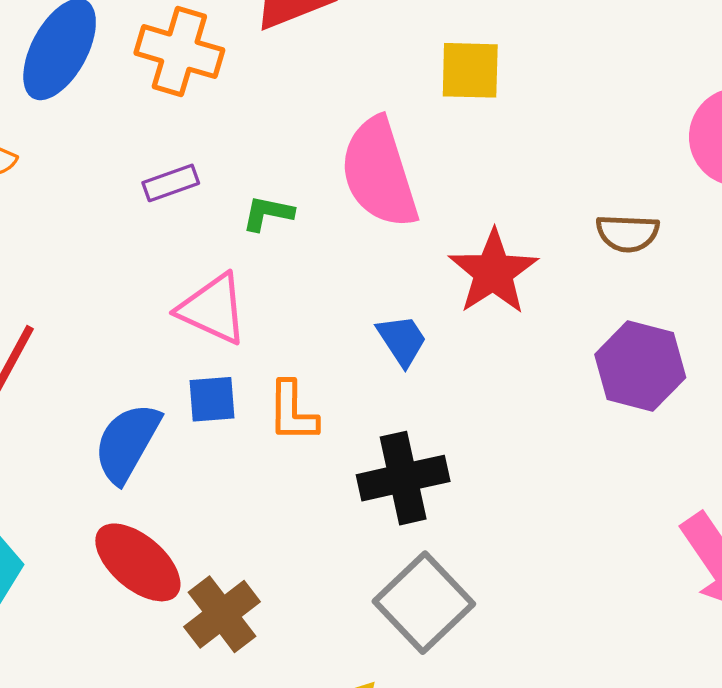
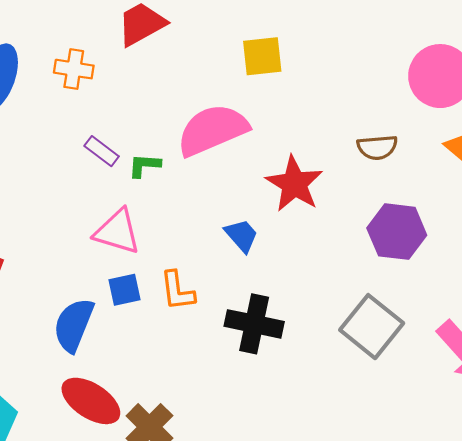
orange cross: (179, 52) -> (74, 69), size x0.7
pink semicircle: (379, 173) -> (212, 130), turned 92
purple rectangle: (171, 183) -> (102, 151), moved, turned 64
black cross: (403, 478) -> (254, 324), turned 32
gray square: (424, 603) -> (372, 327), moved

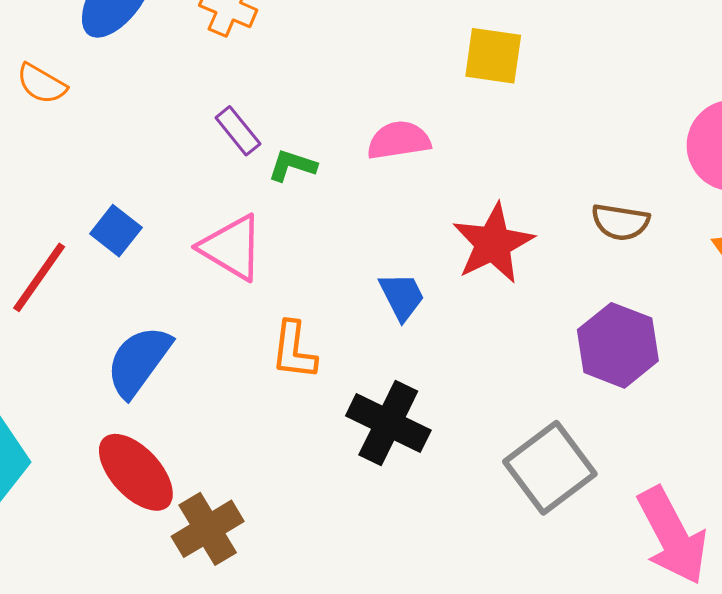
pink semicircle: (212, 130) -> (399, 140), size x0.6
blue square: (125, 290) -> (116, 231), moved, turned 36

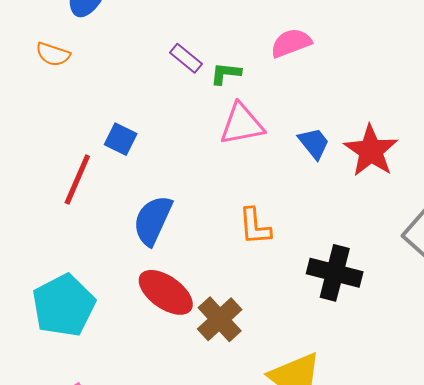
red star: (493, 243) -> (371, 151), moved
pink triangle: (232, 248) -> (242, 124), moved, turned -30
orange L-shape: (294, 350) -> (255, 226), moved
black cross: (388, 423) -> (335, 273), moved

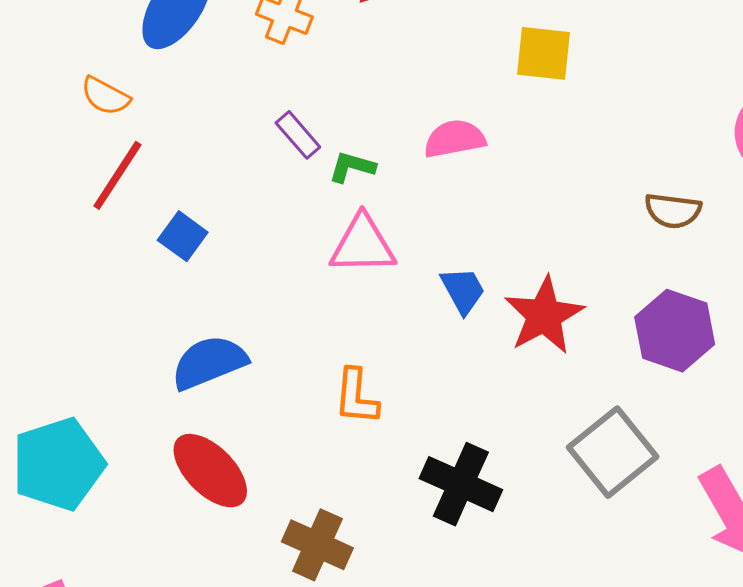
red line: (77, 179) -> (117, 175), moved
blue semicircle: (153, 220) -> (209, 362), turned 34
brown cross: (220, 319) -> (317, 545), moved, turned -33

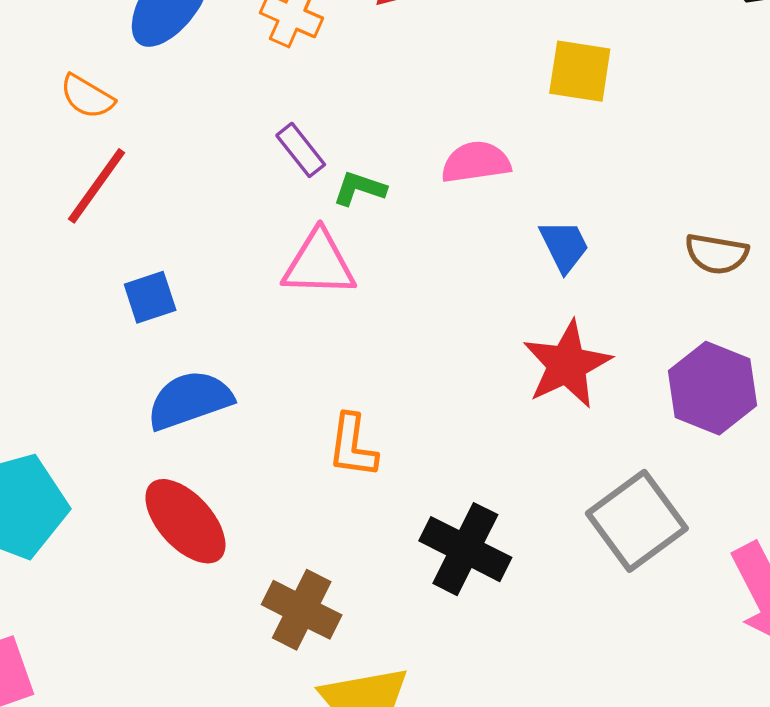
blue square: (183, 236) -> (150, 297), moved, turned 33
pink triangle: (363, 245) -> (319, 264), moved
blue trapezoid: (463, 290) -> (564, 246), moved

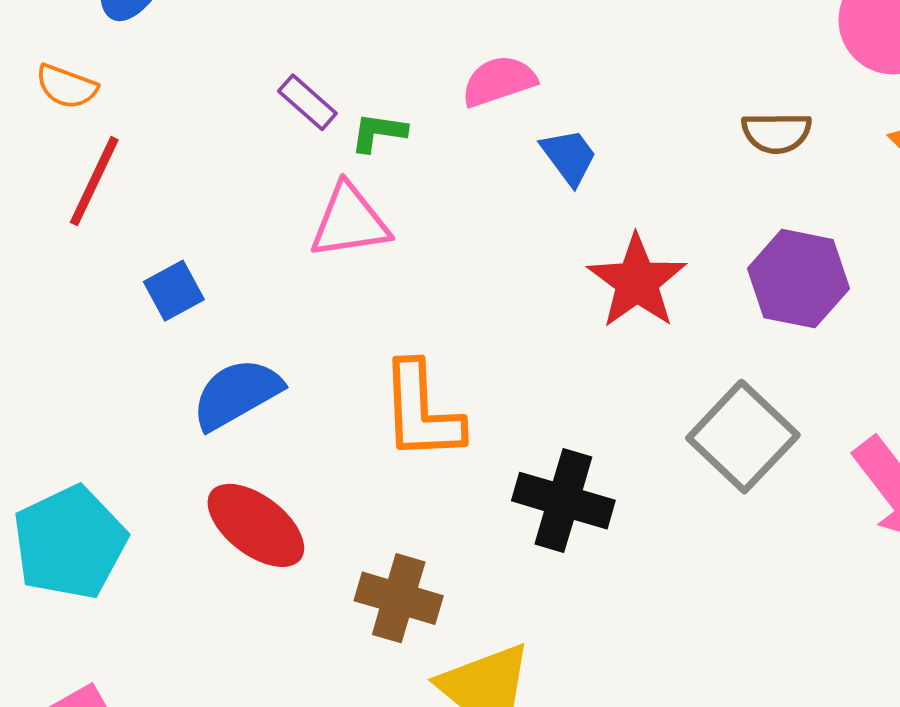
blue trapezoid: (564, 246) -> (569, 157), moved
orange L-shape: (353, 446) -> (421, 411), size x1.5

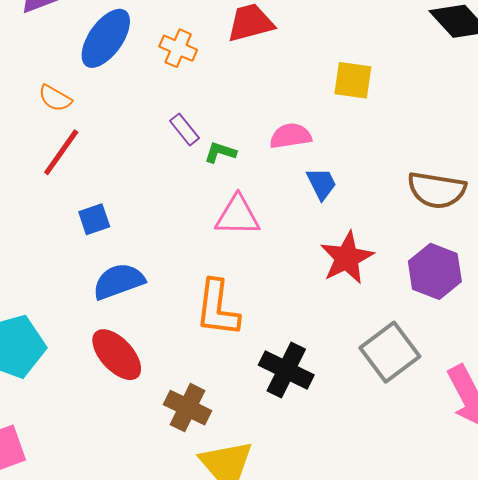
brown semicircle: (777, 133) -> (437, 190), size x1.5
pink triangle: (349, 221) -> (238, 216), moved

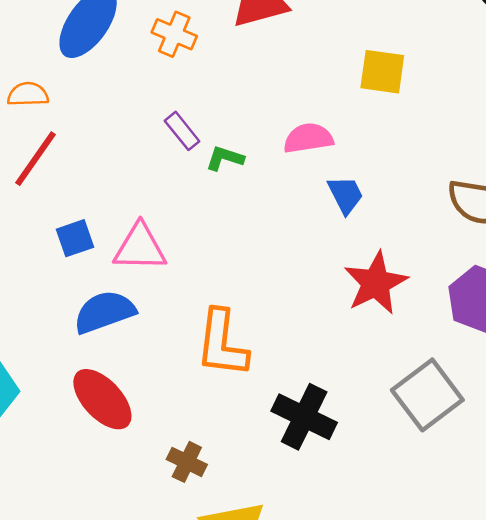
orange semicircle: (55, 98) -> (28, 94), turned 148
pink triangle: (238, 216) -> (140, 247), moved
brown cross: (187, 408) -> (187, 462), size x0.7

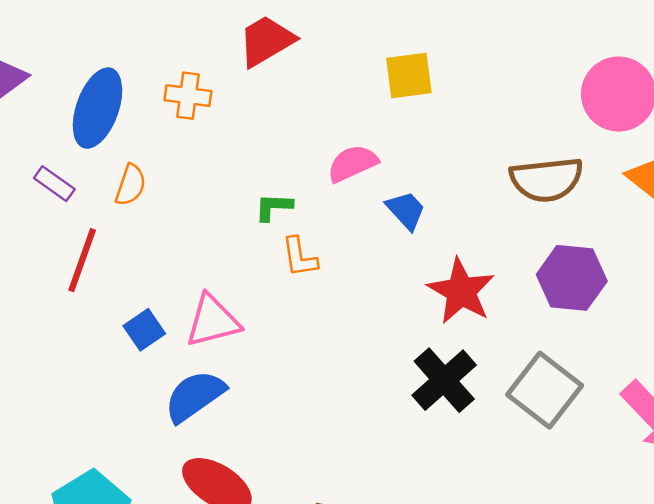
orange semicircle: (28, 94) -> (131, 185), moved, turned 126
purple rectangle: (182, 131) -> (54, 184), moved
orange L-shape: (222, 343) -> (300, 257), moved, size x0.6
black cross: (304, 417) -> (444, 380), moved, turned 38

